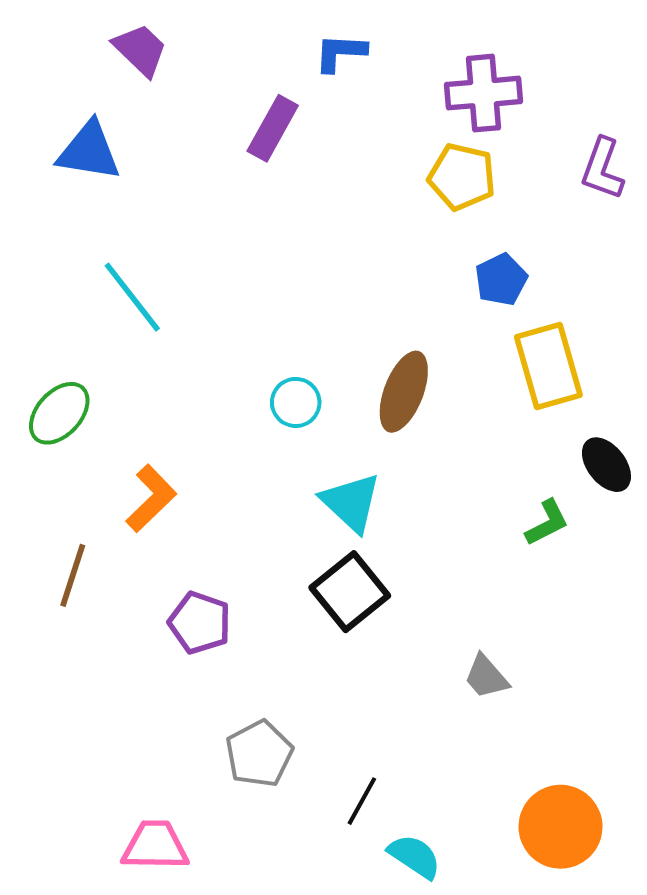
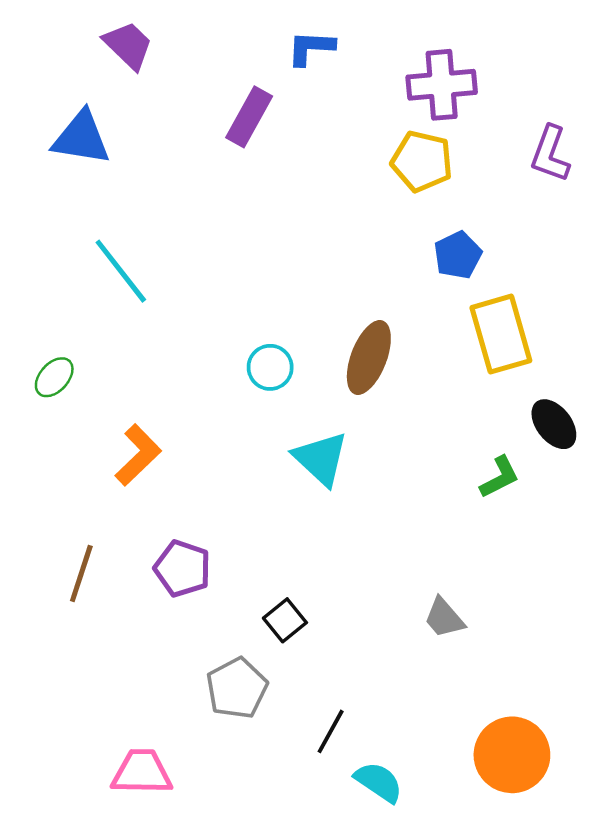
green ellipse: (59, 413) -> (54, 377), size x0.7
brown line: (73, 575) -> (81, 573), moved
black square: (350, 592) -> (285, 620), moved, size x0.6

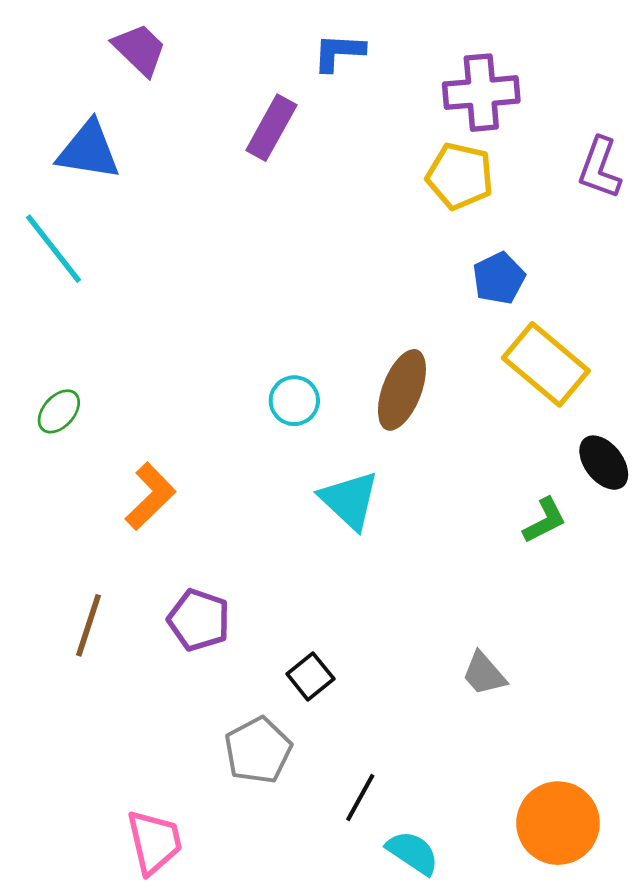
cyan line: (121, 271) -> (54, 249), moved
yellow rectangle: (501, 334) -> (546, 364), turned -34
pink trapezoid: (142, 772) -> (154, 842), turned 76

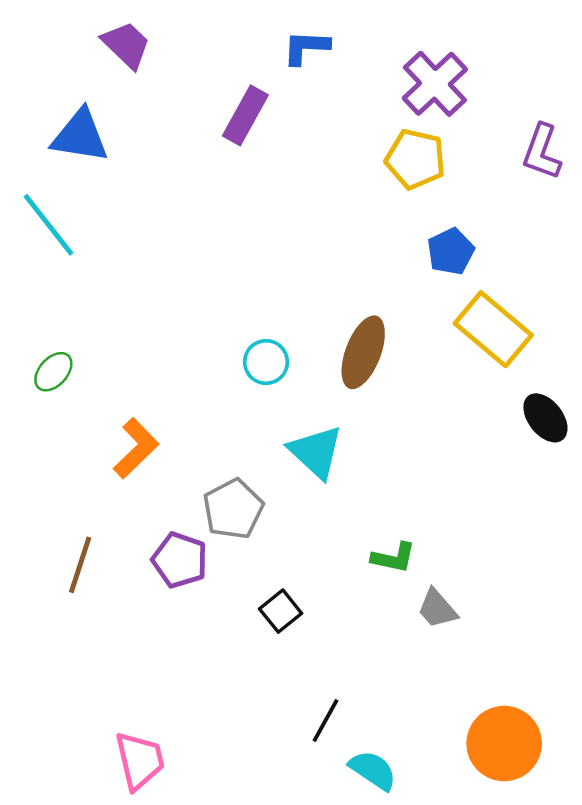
purple cross: (481, 93) -> (435, 84), turned -38
green L-shape: (545, 520) -> (394, 558), moved, turned 39
gray pentagon: (258, 750) -> (233, 509), moved

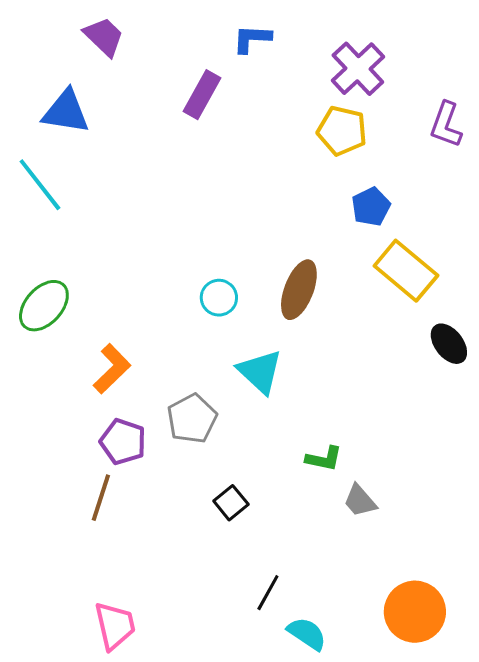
green ellipse: (53, 372) -> (44, 306), size x1.6
purple pentagon: (180, 560) -> (123, 442), moved
brown line: (80, 565) -> (101, 498), moved

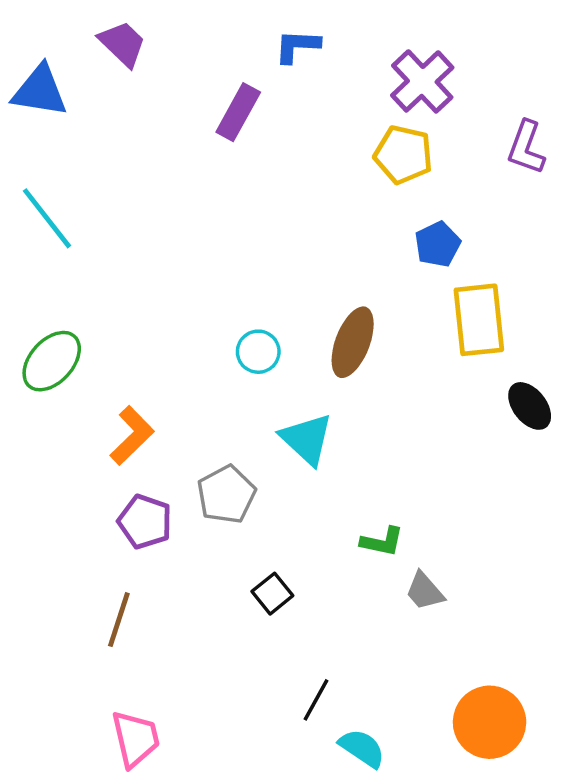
blue triangle: (66, 112) -> (40, 91), moved
yellow rectangle: (406, 271) -> (479, 320), turned 44
brown line: (101, 498) -> (119, 620), moved

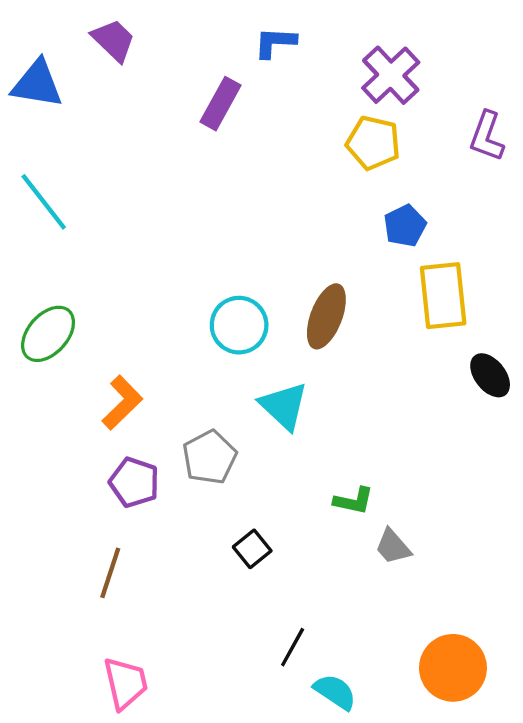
cyan circle: (258, 352) -> (239, 325), size x1.4

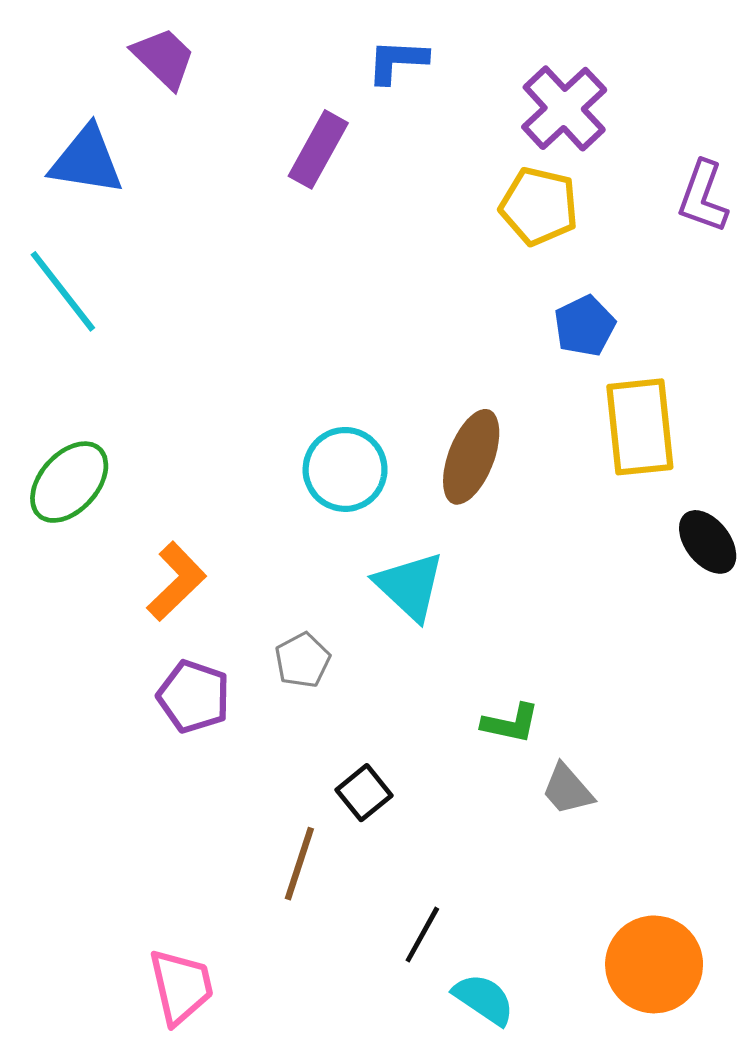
blue triangle: (37, 84) -> (87, 160), moved
gray pentagon: (210, 457) -> (302, 660), size x0.7
brown line: (110, 573) -> (299, 864), moved

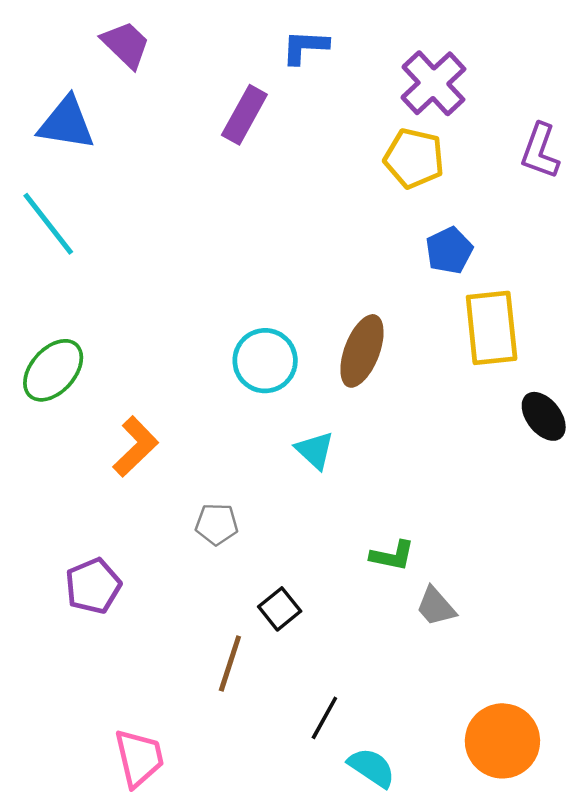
cyan triangle: (410, 586) -> (315, 450), size x0.7
gray pentagon: (302, 660) -> (217, 524), moved, turned 30
purple pentagon: (194, 696) -> (93, 586), moved, turned 30

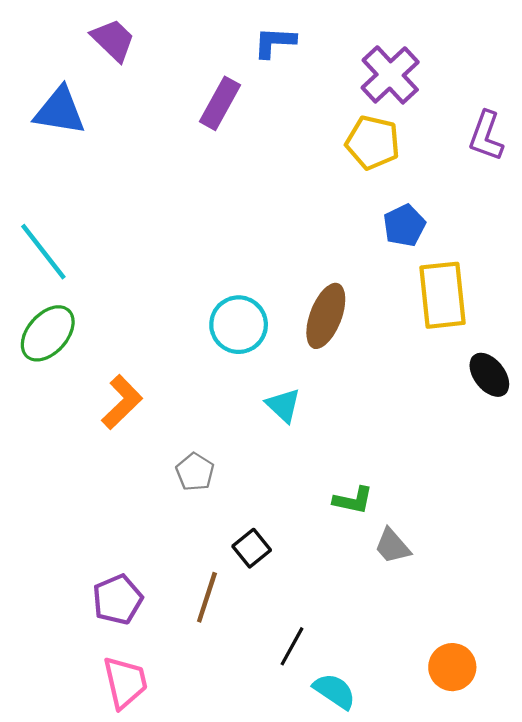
cyan line: (48, 224) -> (43, 252), moved
gray pentagon: (217, 524) -> (195, 472), turned 30
purple pentagon: (93, 586) -> (118, 599), moved
orange circle: (502, 741) -> (452, 667), size x0.7

